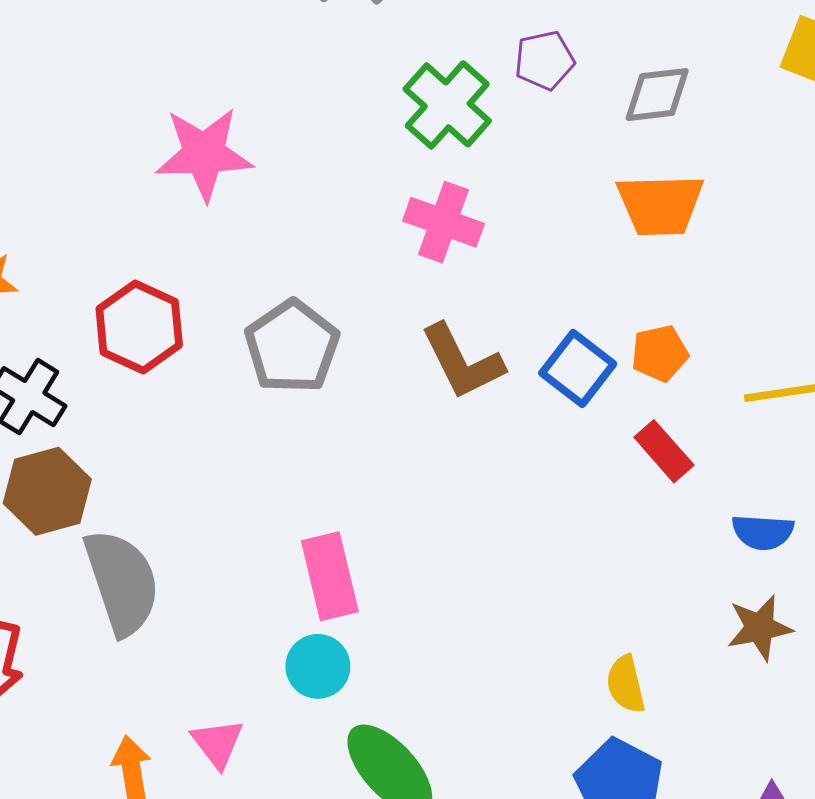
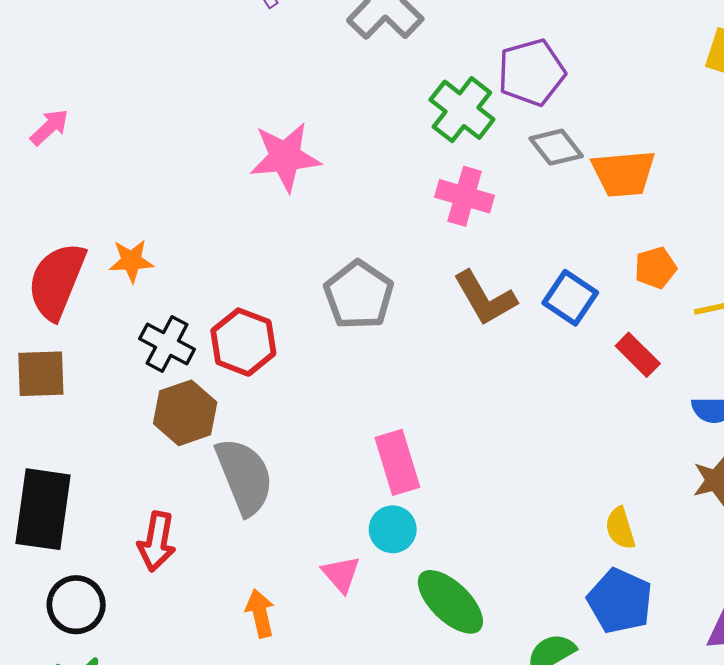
purple pentagon: (544, 60) -> (531, 72), size x1.5
gray diamond: (657, 95) -> (556, 147), moved, turned 62
red hexagon: (139, 327) -> (243, 342), moved
orange pentagon: (660, 353) -> (655, 268), moved
pink triangle: (218, 743) -> (341, 574), moved

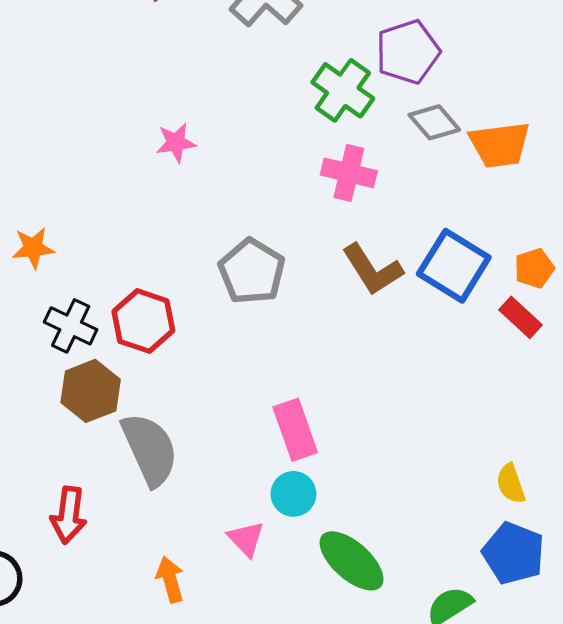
pink star: (285, 157) -> (176, 143), size x0.6
orange pentagon: (655, 268) -> (534, 268), moved
blue square: (570, 298) -> (454, 266), size x1.4

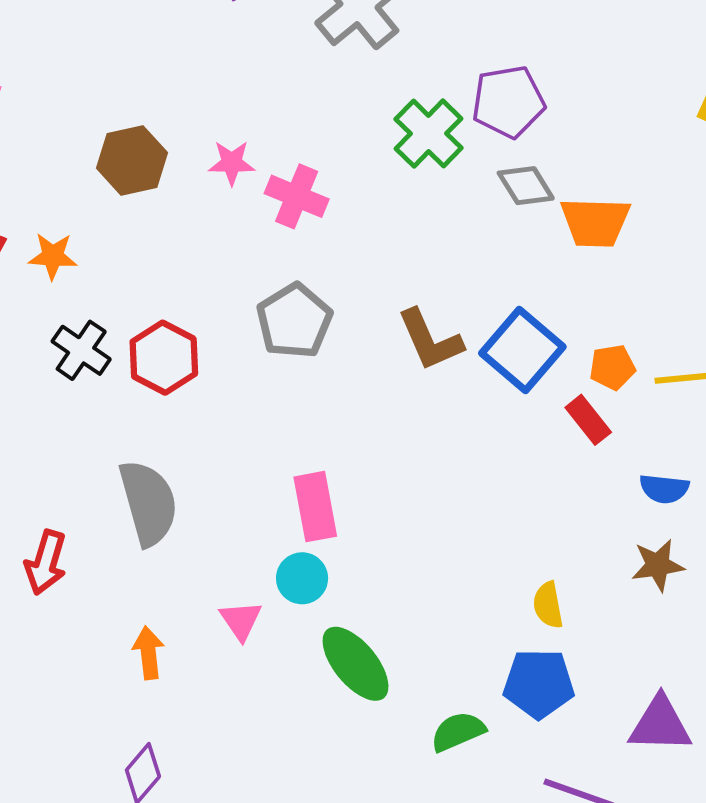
pink cross: (349, 173) -> (297, 196), moved
brown hexagon: (91, 391) -> (132, 160), moved
blue pentagon: (513, 553) -> (539, 684), turned -30

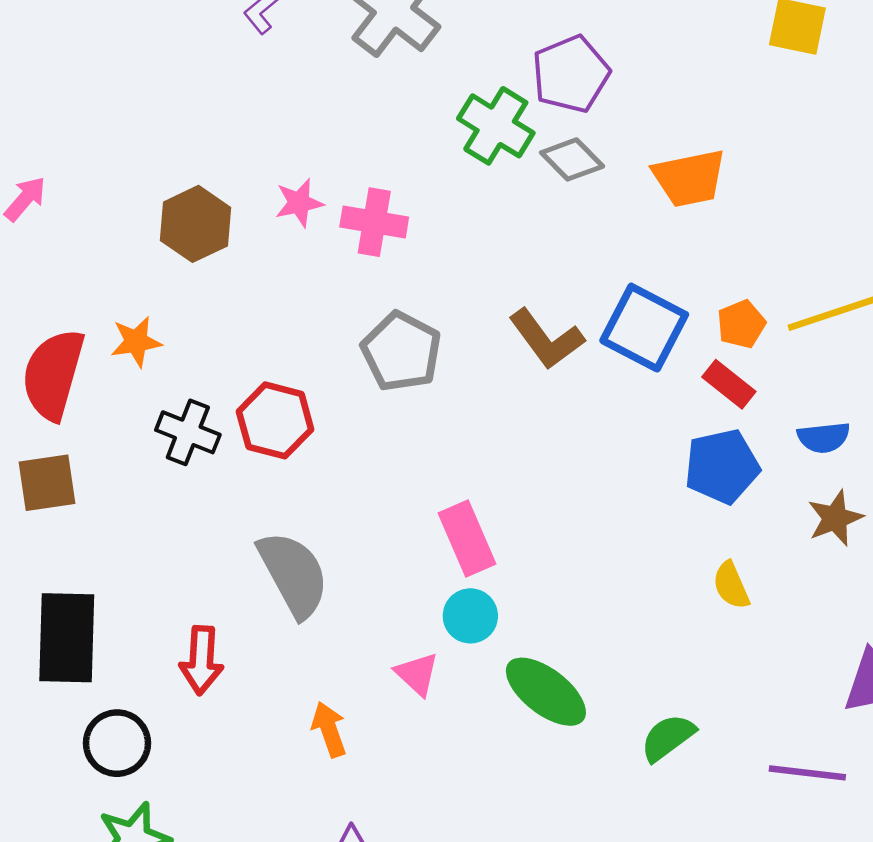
gray diamond: (526, 186) -> (572, 159), moved
blue pentagon: (539, 684) -> (722, 466), moved

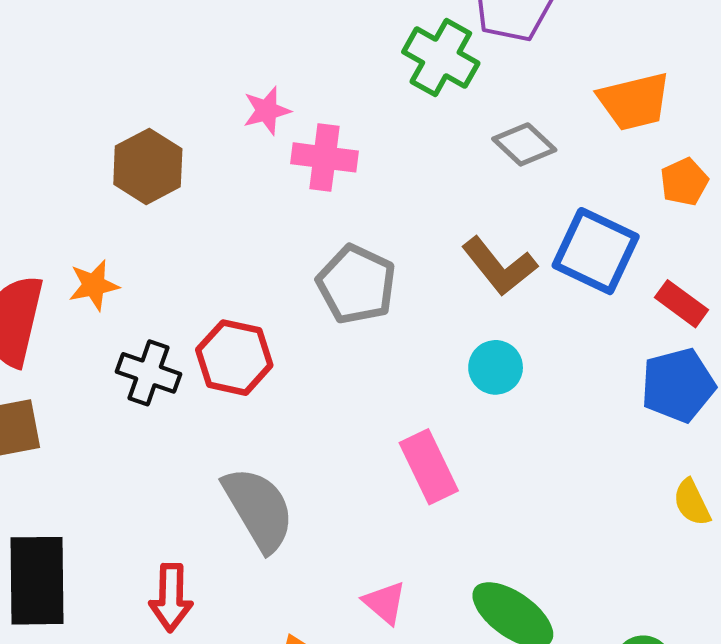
gray diamond: (572, 159) -> (524, 144), moved
pink star: (299, 203) -> (267, 111), moved
orange pentagon: (741, 324) -> (684, 182), moved
cyan circle: (470, 616) -> (496, 367), moved

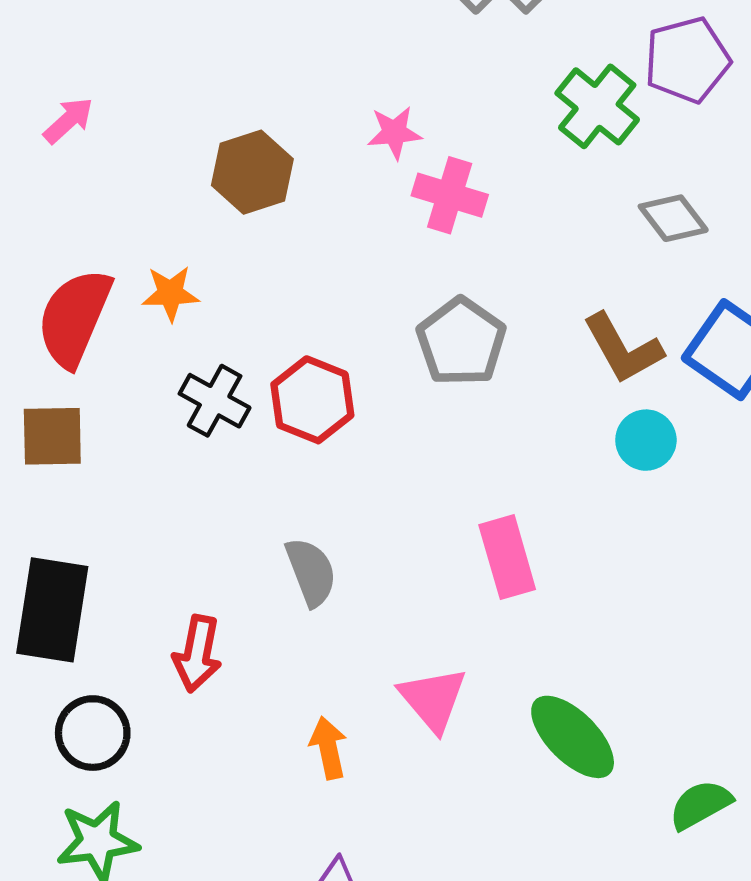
cyan circle: (496, 367) -> (646, 440), moved
gray semicircle: (259, 509) -> (311, 572), size x0.7
pink triangle: (385, 603) -> (433, 699), size x1.4

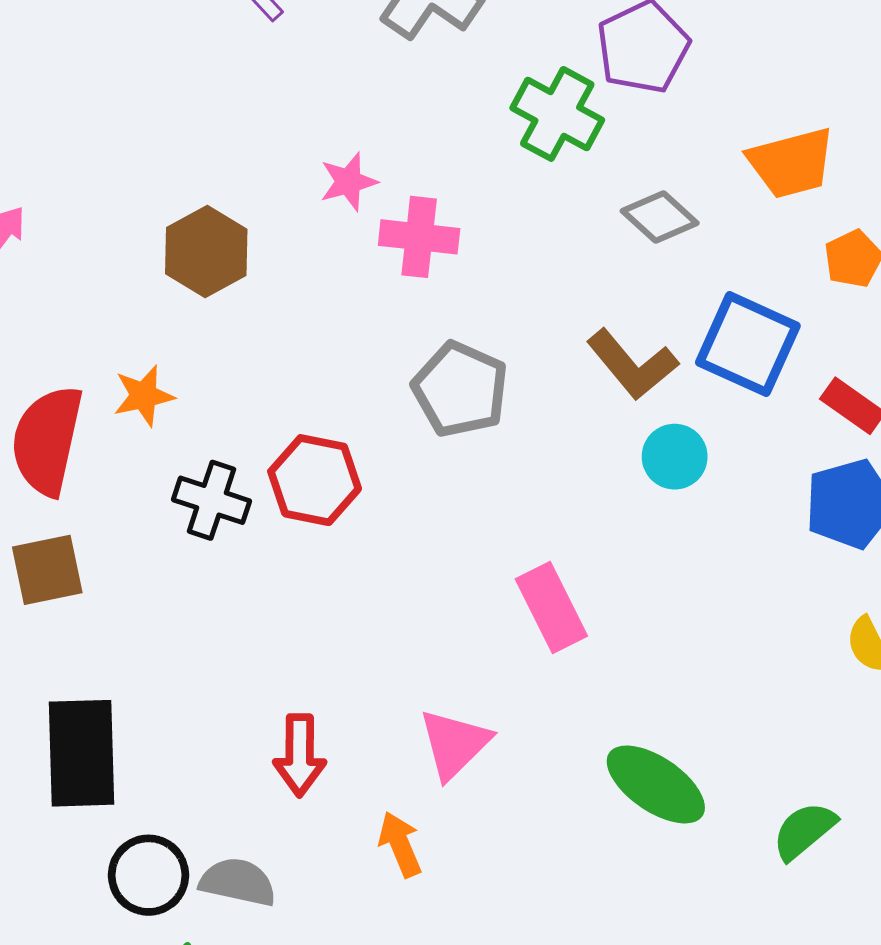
gray semicircle: (311, 572) -> (238, 882), moved, turned -46
red arrow: (197, 654) -> (300, 755), moved
pink triangle: (433, 699) -> (454, 744), moved, turned 36

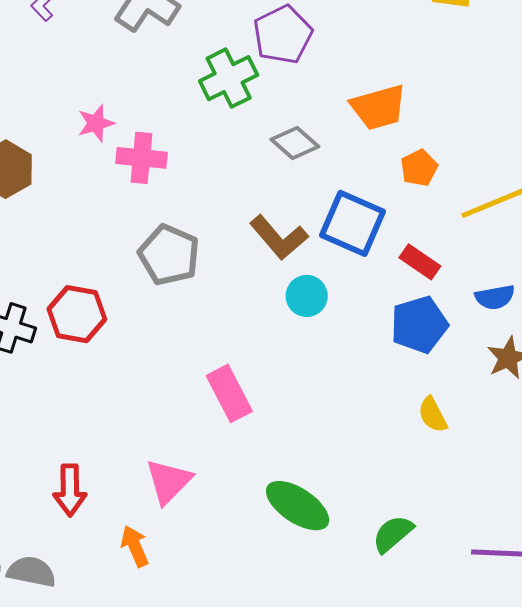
green cross: (557, 114) -> (229, 78), turned 36

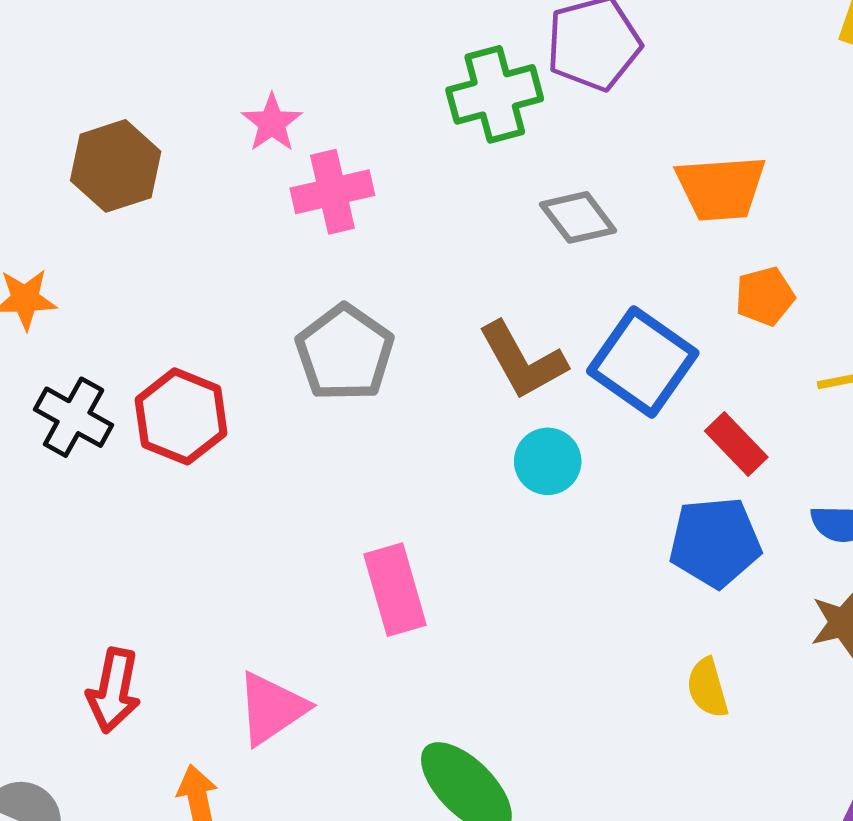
pink star: (96, 123) -> (272, 123), turned -30
pink cross: (141, 158) -> (332, 192), turned -30

